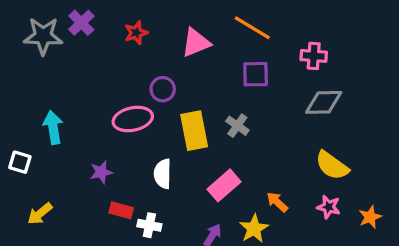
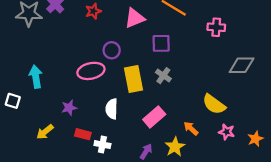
purple square: (256, 74) -> (161, 43), moved
gray diamond: (324, 102) -> (242, 65), moved
yellow semicircle: (332, 165) -> (214, 104), moved
yellow arrow: (40, 214) -> (45, 132), moved

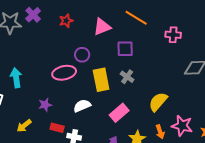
yellow semicircle: (214, 104) -> (158, 102), moved, turned 95
white semicircle: (112, 109) -> (82, 106), turned 66
orange arrow: (191, 128) -> (160, 132), moved, turned -152
pink star: (227, 132) -> (182, 126), size x1.5

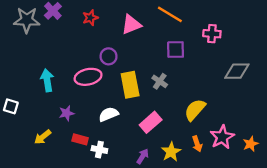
purple square: (125, 49) -> (176, 50), moved
cyan arrow: (16, 78) -> (47, 80), moved
pink star: (182, 126) -> (222, 137), turned 30

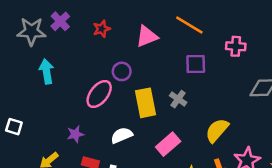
pink ellipse: (88, 77) -> (99, 94), turned -40
cyan arrow: (47, 80) -> (46, 71), moved

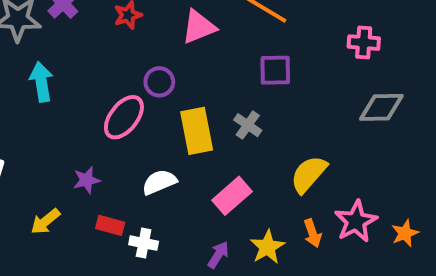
pink cross: (236, 46) -> (364, 43), moved

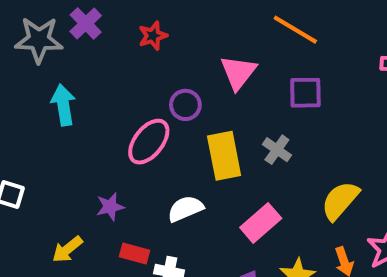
pink triangle: (199, 27) -> (238, 72), moved, turned -30

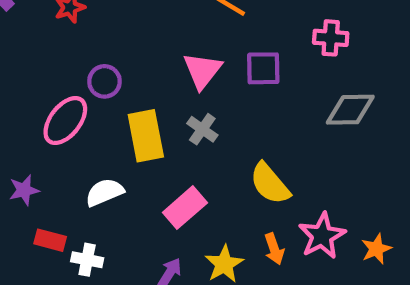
pink triangle: (238, 72) -> (202, 71), moved
purple square: (305, 93) -> (263, 68), moved
yellow semicircle: (340, 201) -> (270, 184), turned -81

